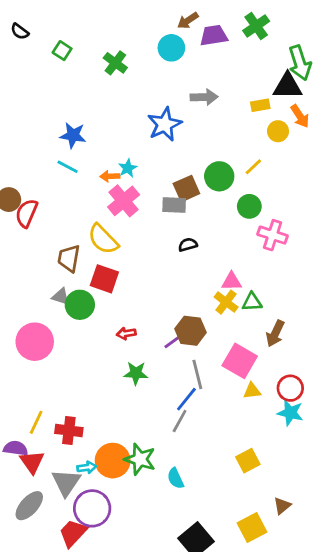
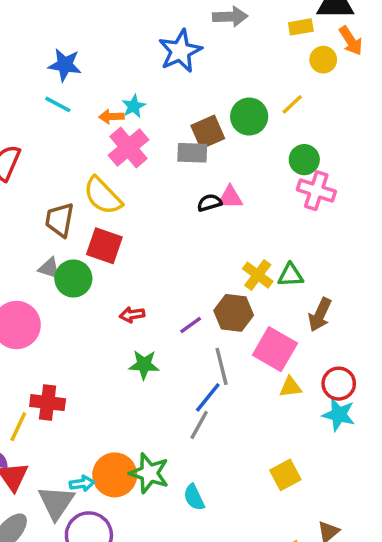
green circle: (249, 206) -> (304, 160), moved
pink triangle: (232, 282) -> (230, 198), moved
brown hexagon: (191, 331) -> (234, 313), moved
red cross: (69, 431) -> (48, 403), moved

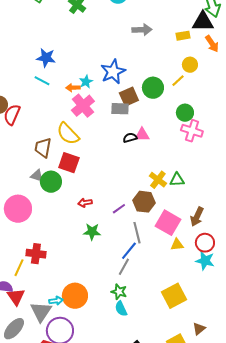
blue star: (180, 51) -> (113, 72), moved
yellow circle: (323, 60) -> (190, 65), moved
brown arrow: (320, 315) -> (197, 217), moved
green star: (149, 473) -> (119, 292), moved, size x0.7
yellow square: (285, 475) -> (174, 296), size x1.4

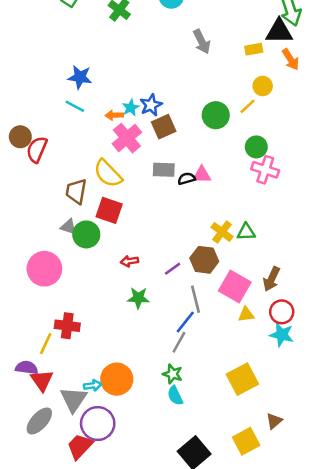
gray arrow: (142, 30) -> (202, 42), turned 66
blue star: (113, 72) -> (151, 105), moved, size x0.7
brown square: (129, 97) -> (164, 127), moved
gray rectangle: (120, 109) -> (164, 170), moved

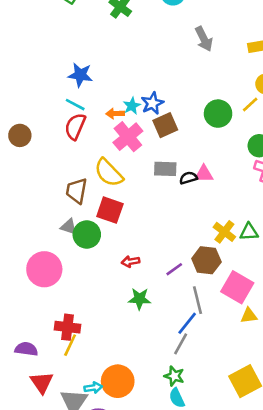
red semicircle: (37, 149) -> (75, 126), moved
yellow line: (46, 344) -> (70, 345), moved
purple semicircle: (27, 368) -> (26, 349), moved

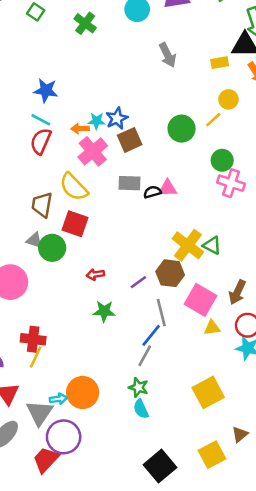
cyan star: (132, 106) -> (97, 121), turned 30
yellow cross: (224, 232) -> (188, 245), size x1.4
green triangle: (249, 232) -> (212, 245), turned 30

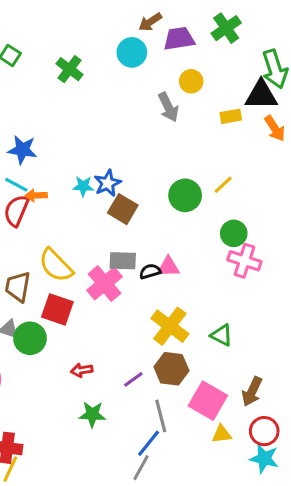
yellow circle: (228, 99) -> (191, 81), moved
orange arrow: (80, 129) -> (36, 195), moved
brown square: (130, 140) -> (123, 209), turned -35
pink cross: (93, 151) -> (104, 284), moved
yellow cross: (188, 245) -> (170, 326), moved

